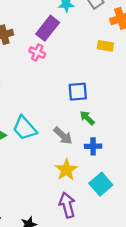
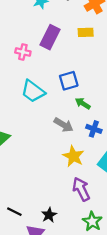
purple rectangle: (48, 28) -> (50, 37), moved
cyan trapezoid: (25, 128) -> (33, 91), moved
blue cross: (93, 146) -> (94, 129), turned 32

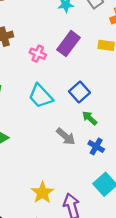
blue square: (69, 81) -> (79, 92), turned -36
yellow star: (73, 156) -> (42, 193), moved

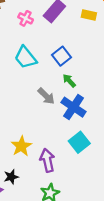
blue cross: (96, 146) -> (73, 107), size x1.6

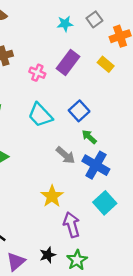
yellow rectangle: (89, 15) -> (106, 64), turned 32
yellow star: (21, 146) -> (52, 196), moved
black star: (11, 177) -> (48, 255), moved

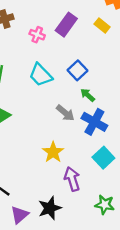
black star: (48, 255) -> (50, 208), size x1.5
green star: (77, 260) -> (105, 205), moved, turned -30

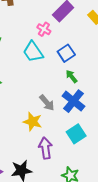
pink cross: (37, 35) -> (44, 29), moved
gray arrow: (65, 113) -> (47, 103), moved
yellow star: (53, 152) -> (33, 122), turned -30

